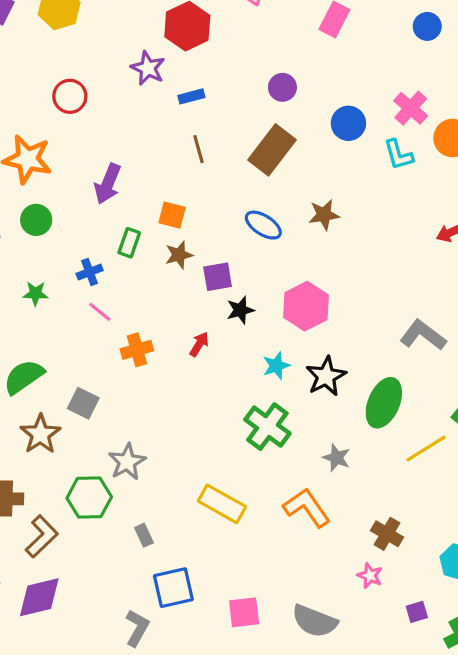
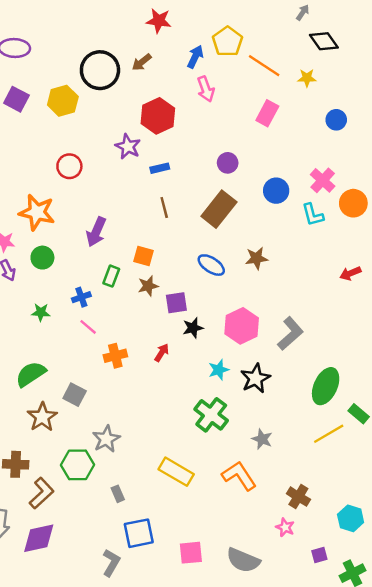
gray L-shape: (423, 335) -> (290, 333), moved, turned 100
green ellipse: (384, 403) -> (326, 386), moved

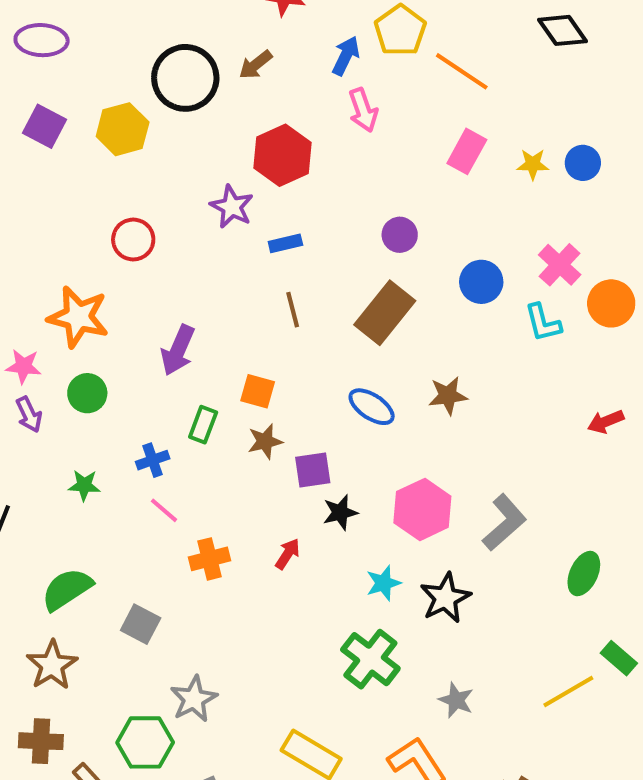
yellow star: (307, 78) -> (533, 164), moved
green ellipse: (326, 386) -> (584, 574), moved, size x0.7
brown star: (42, 417) -> (52, 665), moved

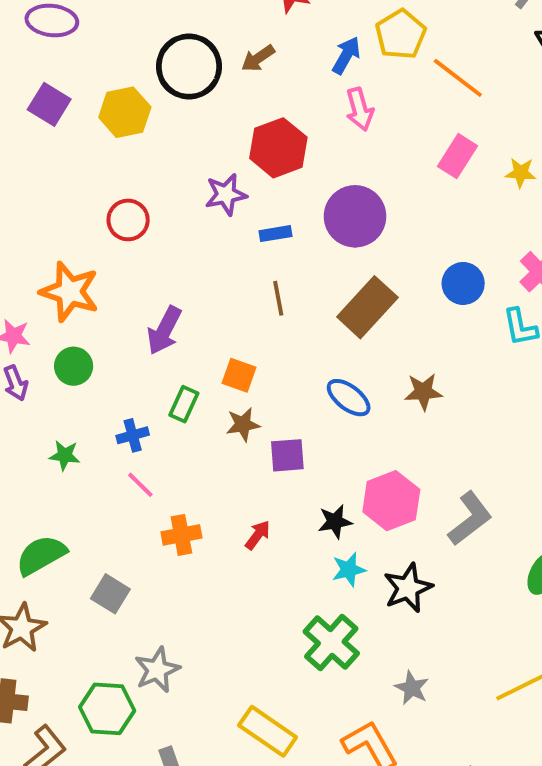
purple star: (232, 207) -> (226, 194), turned 30
purple circle: (400, 235) -> (355, 216), moved, size x1.8
black star: (340, 512) -> (335, 522), moved

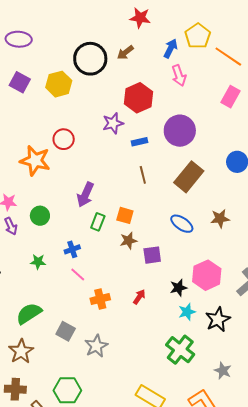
orange star: (70, 292) -> (35, 161), moved
green rectangle: (184, 404) -> (98, 222), moved
gray star: (157, 670) -> (96, 346), moved

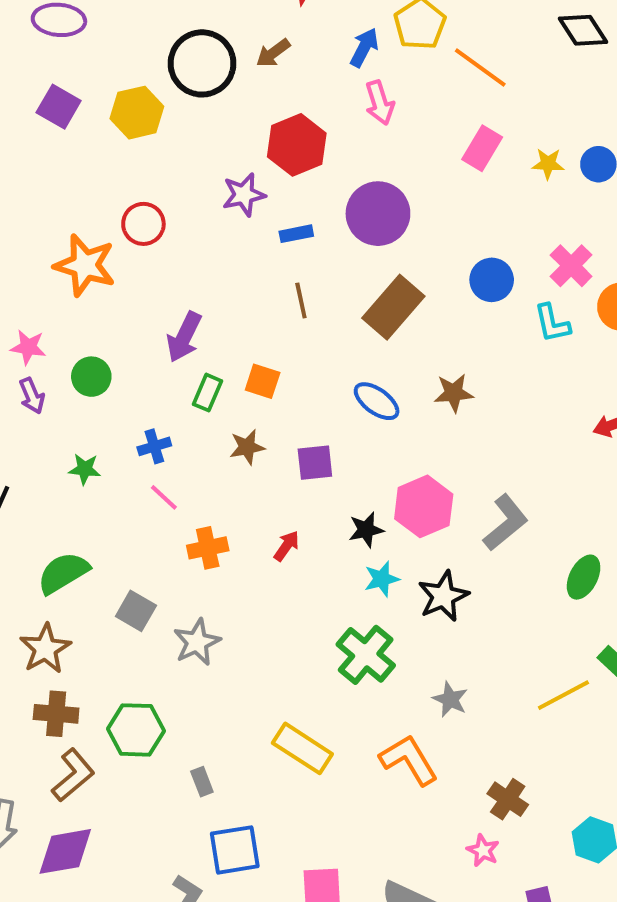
brown star: (128, 241) -> (247, 447), moved
brown cross: (15, 389) -> (56, 714), moved

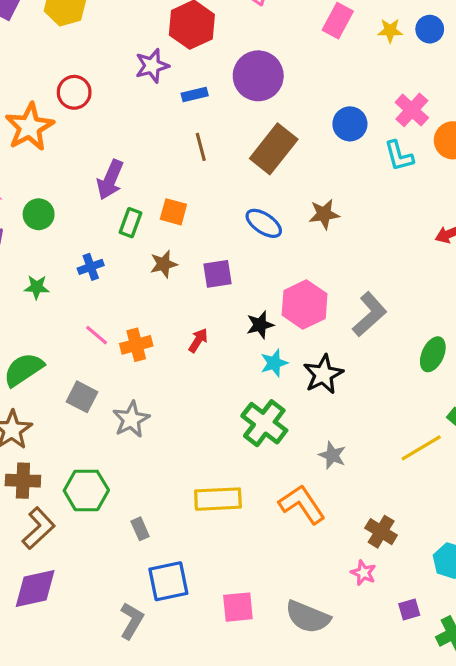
orange star: (85, 265) -> (30, 127), turned 30
pink line: (164, 497) -> (97, 335), moved
yellow rectangle: (302, 748) -> (218, 499), turned -33

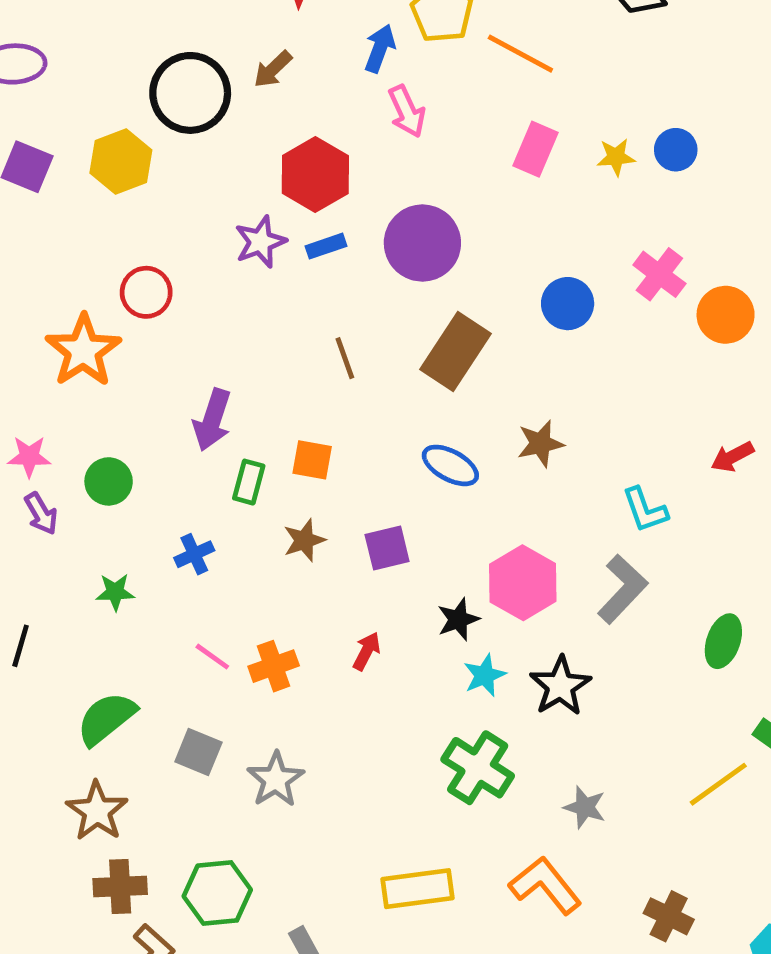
blue rectangle: (195, 95) -> (326, 246), moved
cyan L-shape: (399, 156) -> (645, 510), moved

